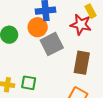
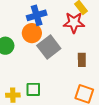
brown rectangle: (82, 63) -> (82, 60), size x0.6

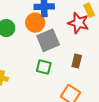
green square: (33, 89) -> (44, 67), moved

